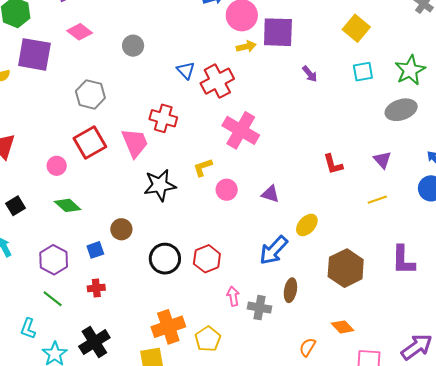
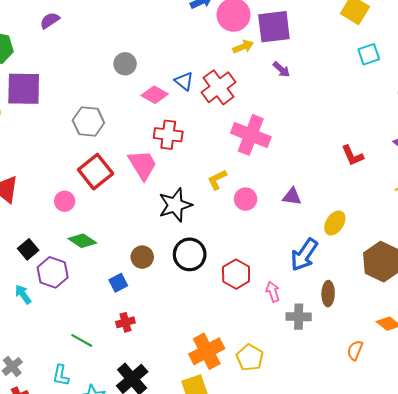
pink diamond: (80, 32) -> (155, 95), moved
purple arrow: (310, 74) -> (281, 69), moved
black circle: (165, 259) -> (190, 254), moved
purple hexagon: (54, 260) -> (53, 272), moved
pink arrow: (233, 296) -> (273, 292), moved

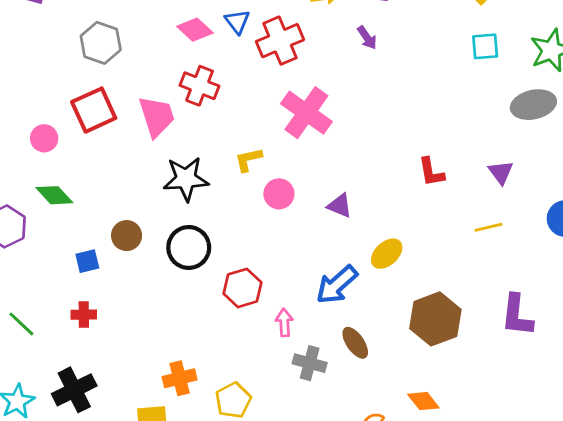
brown ellipse: (328, 294) -> (355, 343), turned -50
orange cross: (207, 351) -> (180, 378), size x0.7

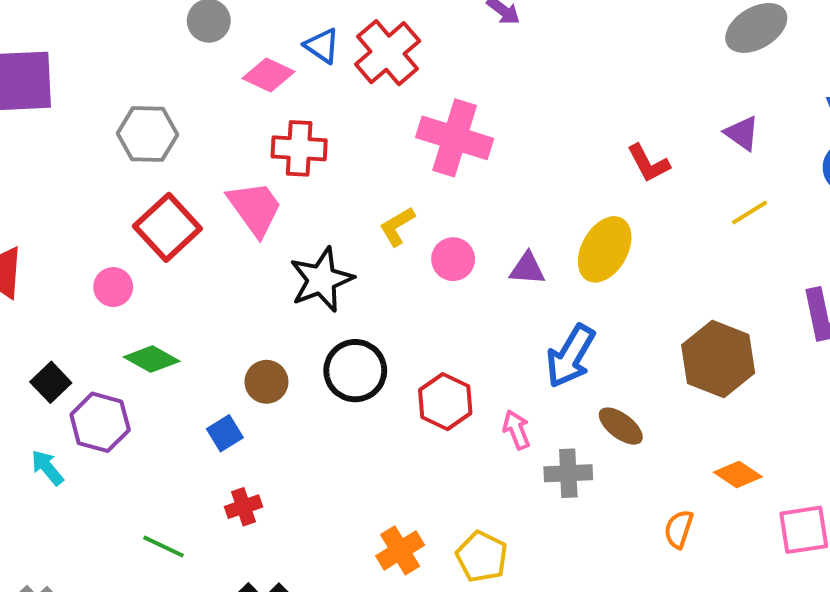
purple triangle: (340, 206) -> (527, 269), moved
yellow ellipse: (387, 254) -> (605, 249), moved, size x1.4

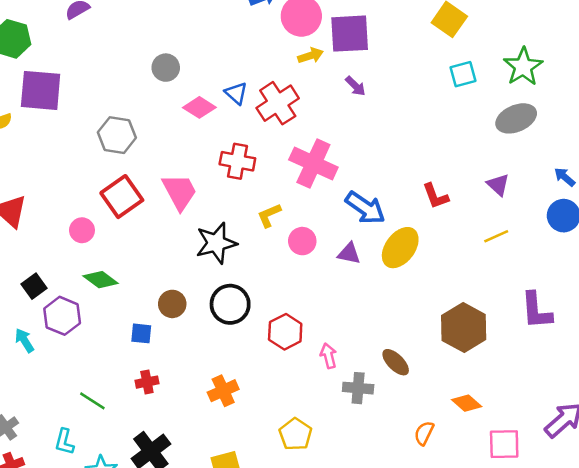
red cross: (299, 148) -> (237, 161), moved
blue arrow: (570, 356) -> (365, 208), moved, turned -93
blue square: (225, 433) -> (141, 333), turned 30
orange cross: (400, 550) -> (223, 391), moved

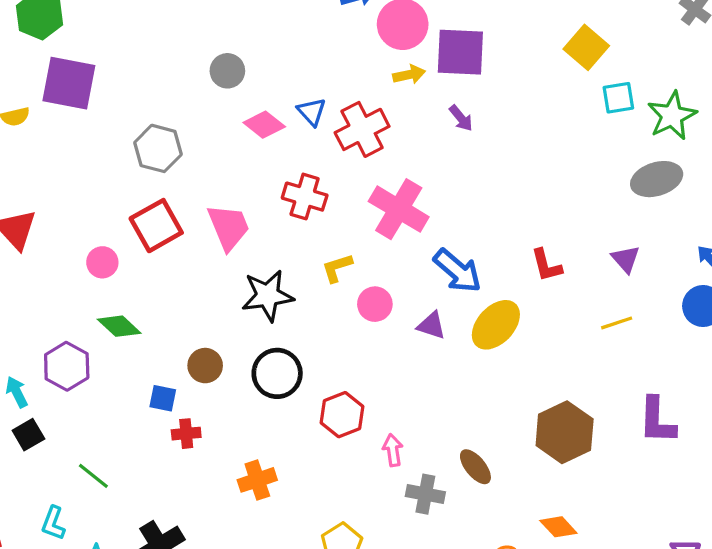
cyan square: (463, 74) -> (618, 98), moved
black square: (34, 286) -> (28, 435), moved
red cross: (147, 382) -> (186, 434), moved

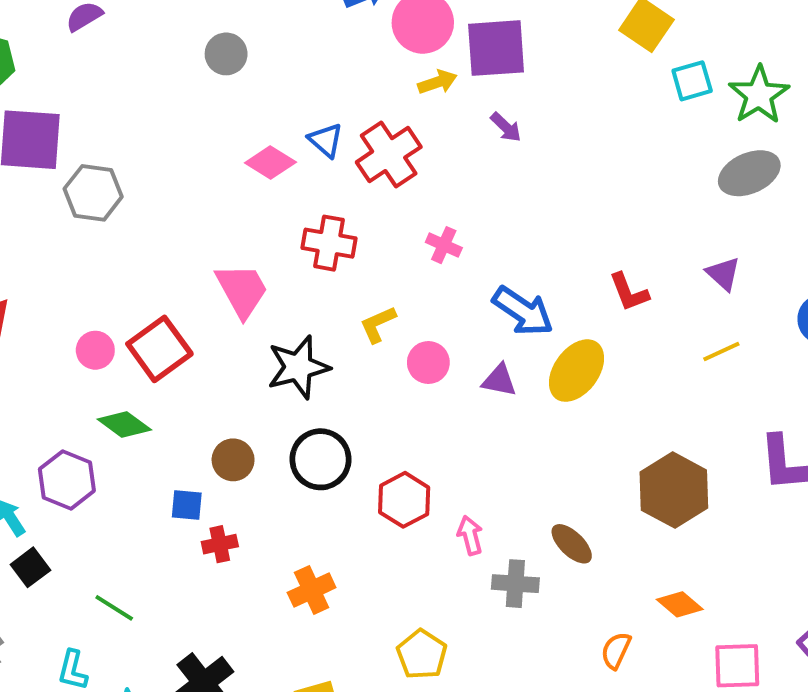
gray circle: (227, 71) -> (226, 54), moved
gray hexagon: (158, 148) -> (93, 193), moved
pink cross: (399, 209) -> (444, 245), size x0.5
red square: (156, 226) -> (159, 349), moved

